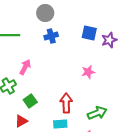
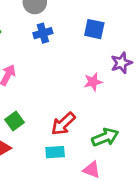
purple star: (109, 40) -> (121, 63), moved
red arrow: (66, 103) -> (63, 124), turned -132

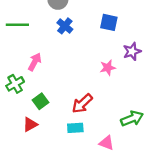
blue cross: (43, 33) -> (65, 26), turned -35
green arrow: (105, 137) -> (132, 119), moved

